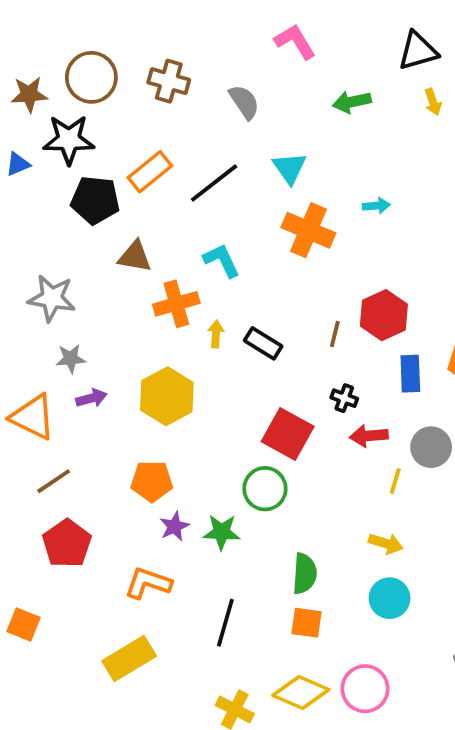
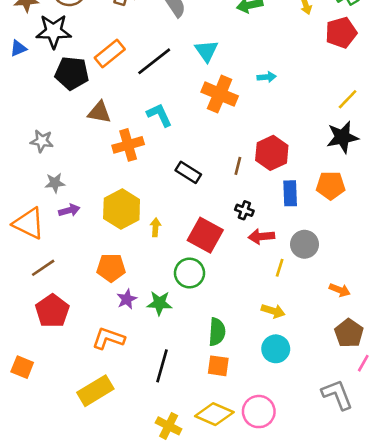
gray star: (52, 298) -> (42, 141), size x0.7
yellow arrow: (216, 334) -> (156, 227), moved

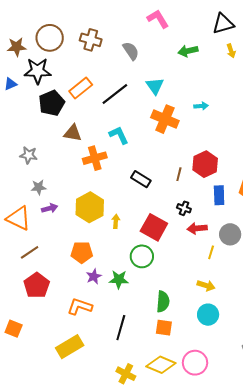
black pentagon: (72, 73) -> (52, 103), turned -30

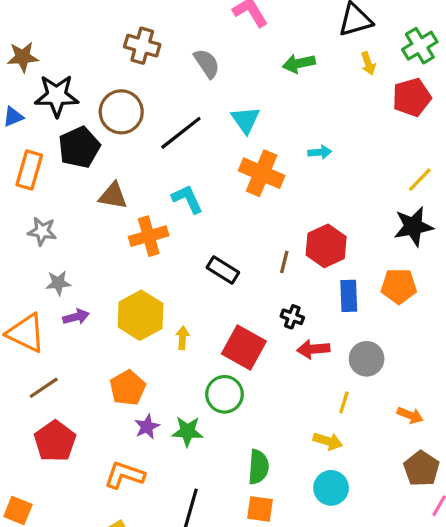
brown circle: (50, 38) -> (121, 112), moved
orange rectangle: (81, 88) -> (29, 170), moved, turned -35
orange pentagon: (82, 252) -> (128, 388), turned -30
yellow line: (211, 252) -> (344, 402), moved

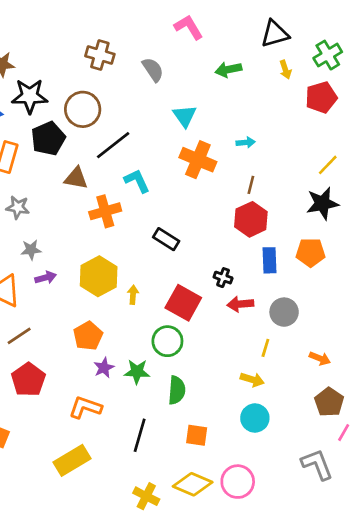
black line: (181, 133) -> (113, 145), moved
brown line: (284, 262) -> (251, 185), moved
green semicircle: (258, 467) -> (177, 390), moved

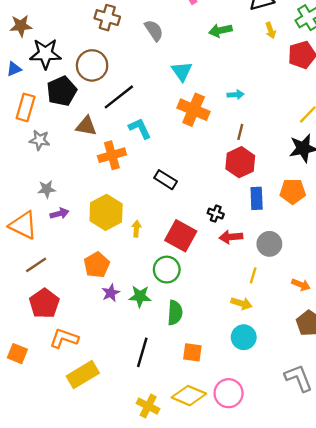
gray star: (18, 207) -> (40, 140), moved
orange L-shape: (85, 407) -> (64, 338), moved

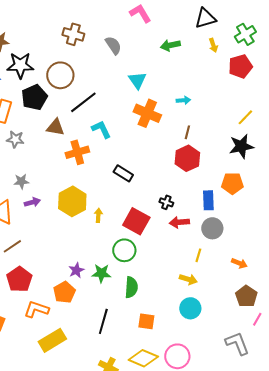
blue rectangle: (257, 198) -> (208, 200), moved
orange pentagon: (97, 265) -> (64, 292), moved

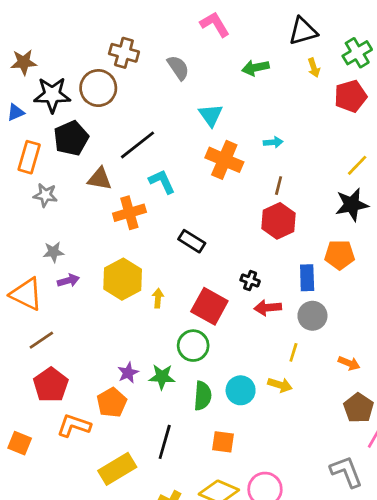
brown circle: (60, 75) -> (98, 88), moved
cyan circle: (190, 308) -> (241, 390), moved
yellow rectangle: (52, 340) -> (117, 469), moved

